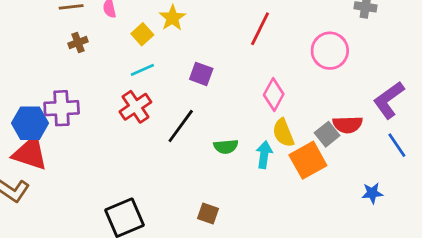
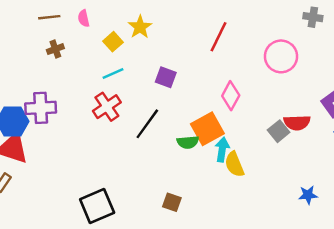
yellow semicircle: (283, 133) -> (234, 164), moved
orange square: (308, 160) -> (207, 129), moved
blue star: (372, 193) -> (308, 195), moved

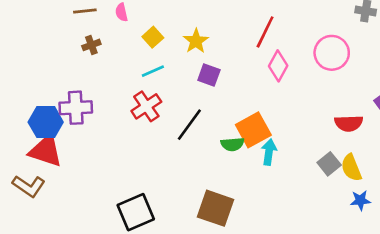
yellow star: (140, 27) -> (196, 41), moved
pink diamond: (231, 96) -> (278, 66), moved
gray square: (279, 131) -> (329, 164), moved
yellow semicircle: (234, 164) -> (351, 168), moved
brown square: (172, 202) -> (215, 208), size x1.8

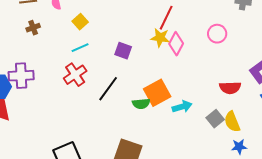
yellow star: (196, 41) -> (160, 38), moved, turned -30
pink circle: (332, 53) -> (217, 34), size x0.7
cyan arrow: (269, 152) -> (182, 107), moved, turned 66

